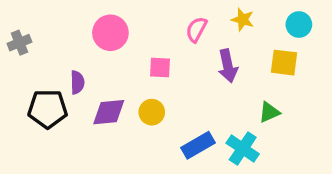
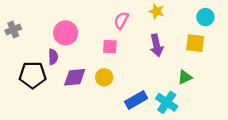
yellow star: (243, 20) -> (157, 11), moved
pink semicircle: (196, 29) -> (121, 20), moved
pink circle: (110, 33) -> (66, 33), moved

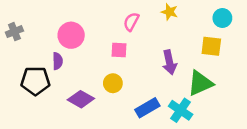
purple arrow: (157, 45) -> (169, 62), moved
purple diamond: (75, 77) -> (81, 99), moved, turned 35
green triangle: (185, 77) -> (200, 83), size x1.6

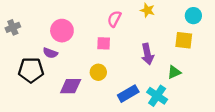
purple semicircle: (58, 61) -> (50, 53), turned 112
green triangle: (200, 83) -> (174, 72), size x0.6
purple diamond: (81, 99) -> (71, 86), turned -30

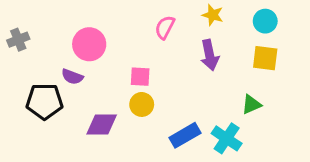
cyan circle: (193, 16) -> (265, 21), moved
pink square: (104, 43) -> (140, 77), moved
purple arrow: (147, 54) -> (210, 55), moved

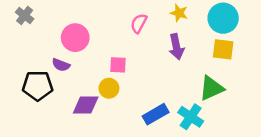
cyan circle: (265, 21) -> (223, 18), size x1.5
gray cross: (18, 40) -> (25, 16), moved, turned -30
yellow circle: (142, 104) -> (109, 88), moved
green triangle: (251, 104) -> (211, 88), size x1.5

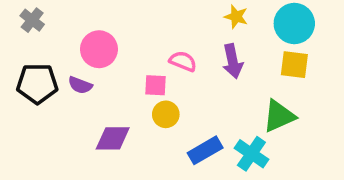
pink semicircle: (139, 23) -> (183, 61), moved, turned 84
black pentagon: (38, 86) -> (37, 83), moved
yellow circle: (109, 88) -> (166, 114), moved

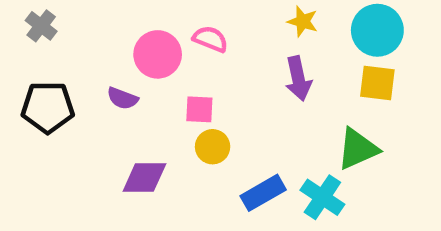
pink circle: (99, 49) -> (158, 54), moved
pink semicircle: (183, 61) -> (210, 39), moved
purple semicircle: (80, 85) -> (122, 98), moved

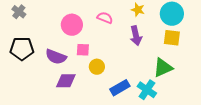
pink semicircle: (210, 39) -> (105, 18), moved
purple semicircle: (122, 98) -> (56, 57), moved, size x1.5
pink square: (199, 109) -> (83, 50), moved

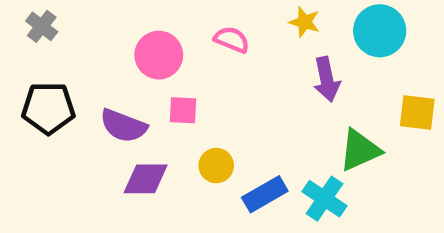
purple arrow: (136, 36) -> (327, 79), moved
yellow square: (172, 38) -> (417, 113), moved
yellow circle: (97, 67) -> (216, 166), moved

